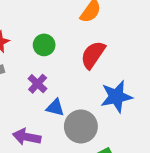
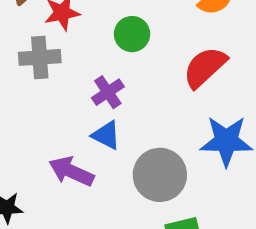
blue triangle: (55, 108) -> (106, 135), moved

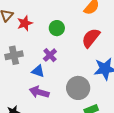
gray cross: (40, 57) -> (14, 55), moved
blue triangle: (106, 135) -> (38, 71), moved

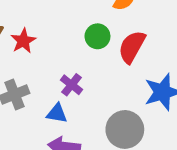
green circle: (57, 28) -> (97, 36), moved

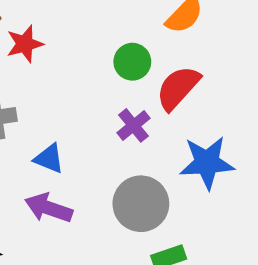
purple cross: (72, 85) -> (133, 125), moved

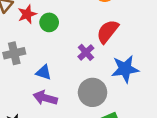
green circle: (132, 62) -> (49, 22), moved

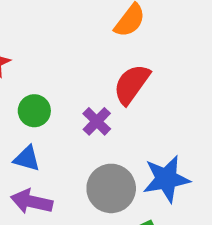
green circle: (49, 22) -> (34, 111), moved
blue star: (125, 69) -> (166, 179), moved

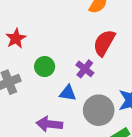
blue triangle: (27, 159) -> (68, 93), moved

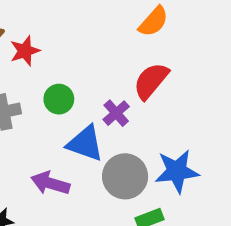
blue triangle: (68, 93) -> (85, 143), size x1.5

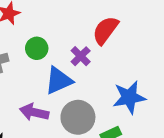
blue triangle: (85, 143) -> (59, 81), turned -40
gray circle: (125, 176) -> (78, 117), moved

